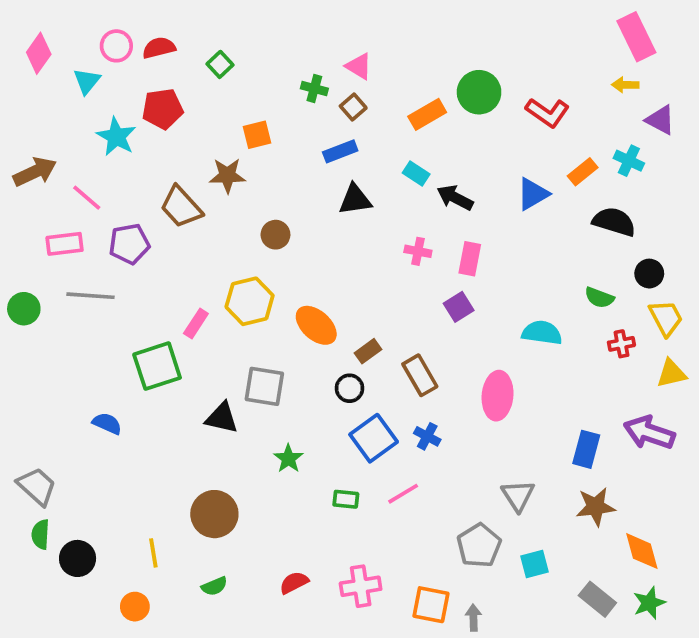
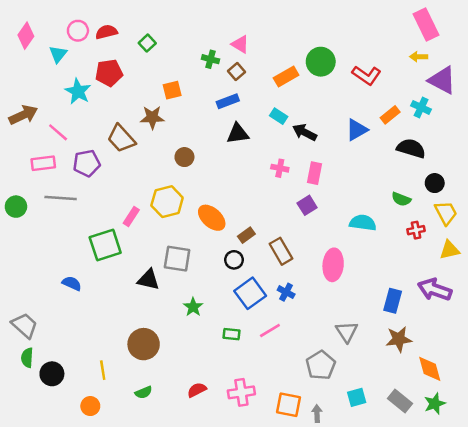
purple triangle: (660, 120) -> (442, 80), size x1.4
cyan square: (535, 564) -> (357, 397), moved

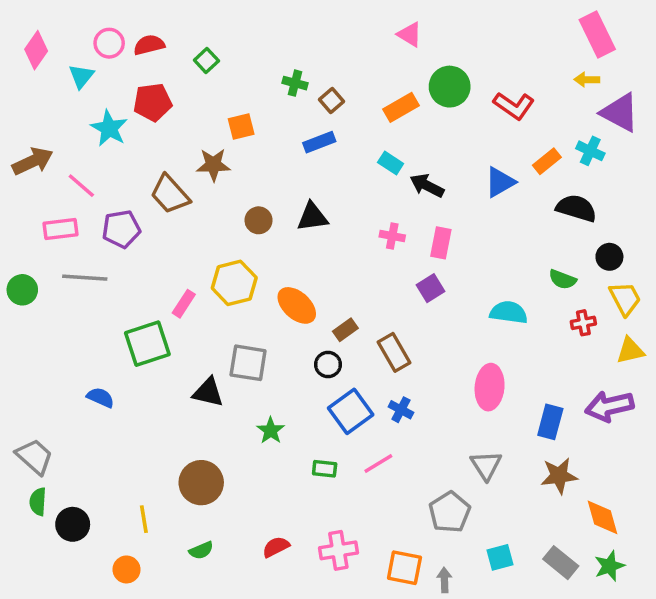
pink triangle: (240, 44) -> (410, 34), moved
black triangle: (238, 133) -> (312, 217), moved
pink ellipse: (333, 265) -> (490, 387), moved
purple arrow: (435, 290) -> (609, 406), turned -32

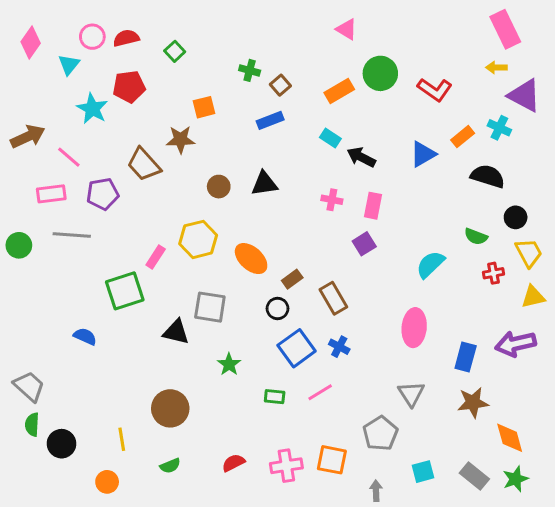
cyan semicircle: (509, 312) -> (430, 264), turned -52
orange square: (404, 568) -> (332, 460), moved

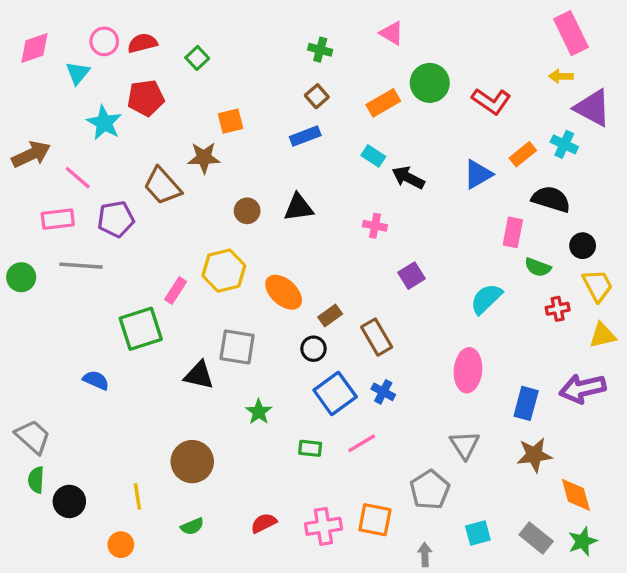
pink diamond: (31, 43) -> (34, 48), turned 36
green cross: (250, 70) -> (320, 50), moved
pink rectangle: (373, 206) -> (513, 232), moved

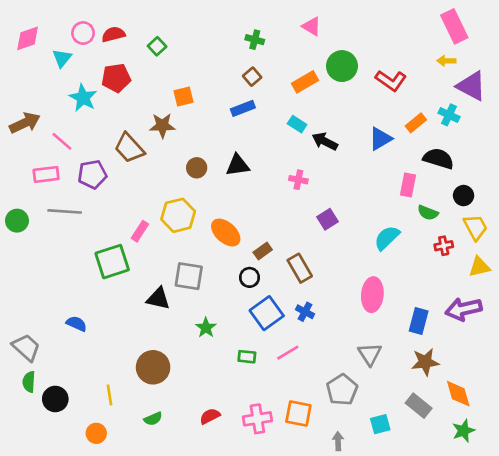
blue semicircle: (96, 380) -> (76, 324), moved
gray rectangle: (536, 538) -> (419, 406), moved

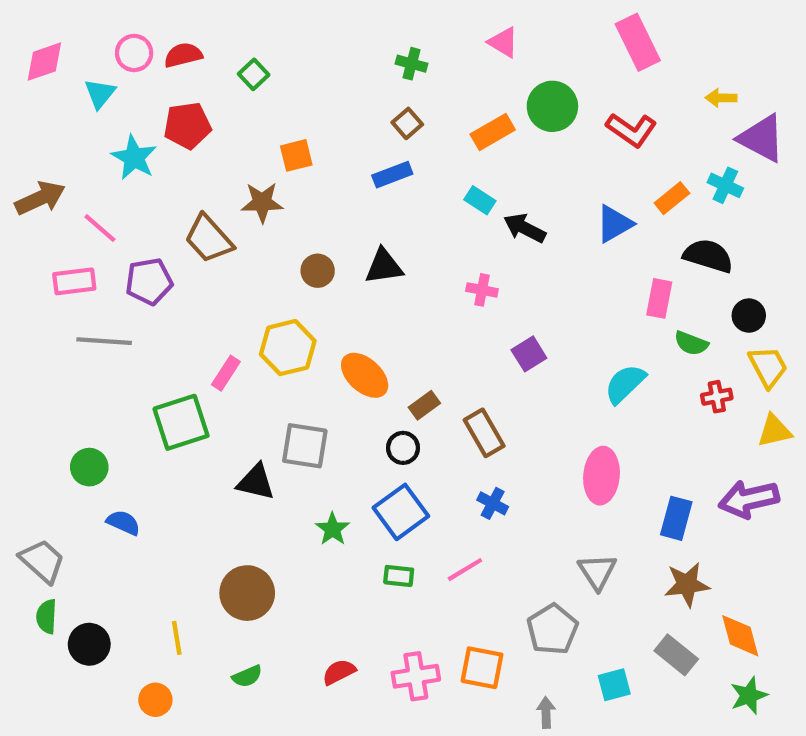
pink rectangle: (454, 26) -> (638, 42), moved
green circle: (17, 221) -> (89, 467), moved
blue square: (267, 313) -> (401, 512), moved

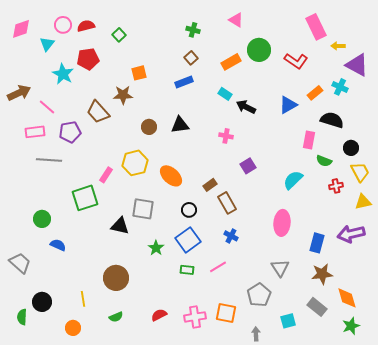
pink rectangle: (638, 42) -> (316, 27), moved
brown rectangle: (424, 405) -> (210, 185), moved
green semicircle: (47, 616) -> (22, 317), moved

